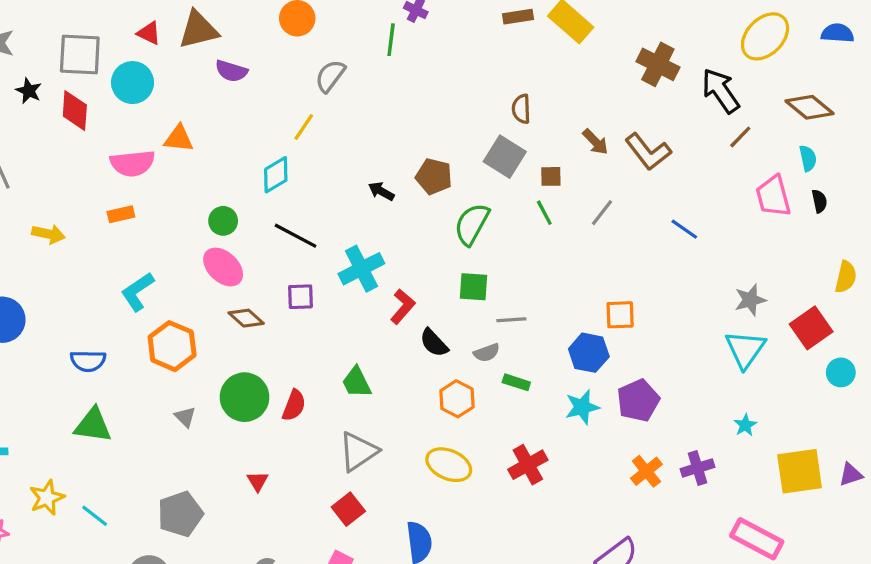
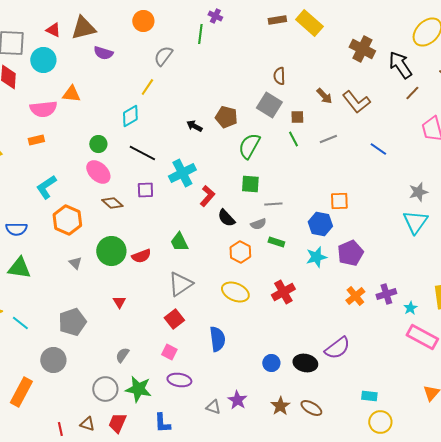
gray line: (602, 213) -> (328, 139), turned 30
red semicircle: (294, 405) -> (141, 256), turned 48
cyan star: (745, 425) -> (410, 308), moved

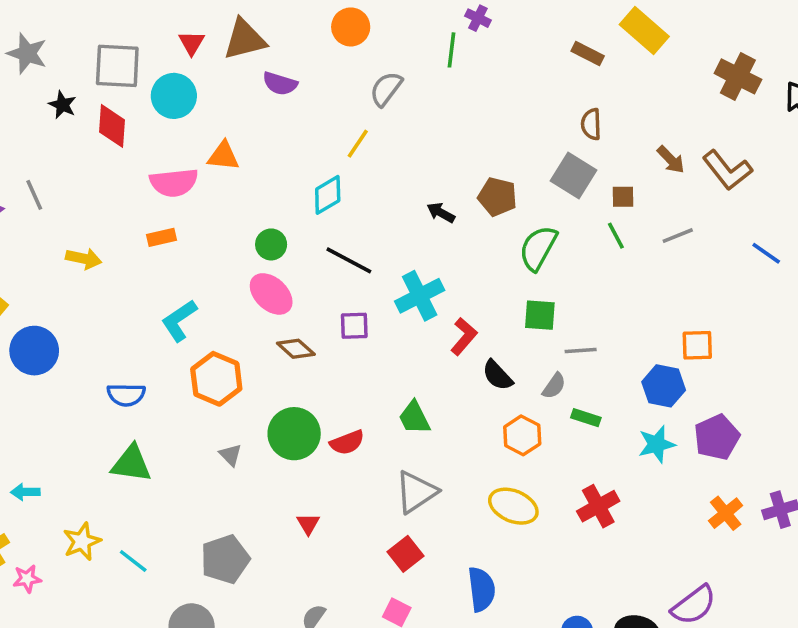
brown rectangle: (277, 20) -> (588, 53), moved, turned 36
red triangle: (53, 30) -> (192, 43), turned 35
gray semicircle: (258, 224) -> (554, 386), turned -35

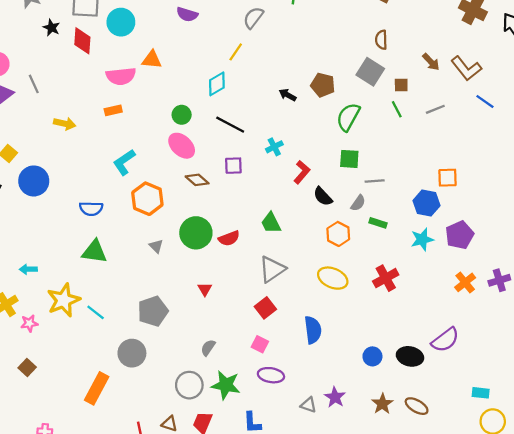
blue line: (766, 253) -> (485, 102), moved
cyan cross: (420, 296) -> (274, 147), size x0.6
yellow star: (82, 541) -> (64, 300), size x1.4

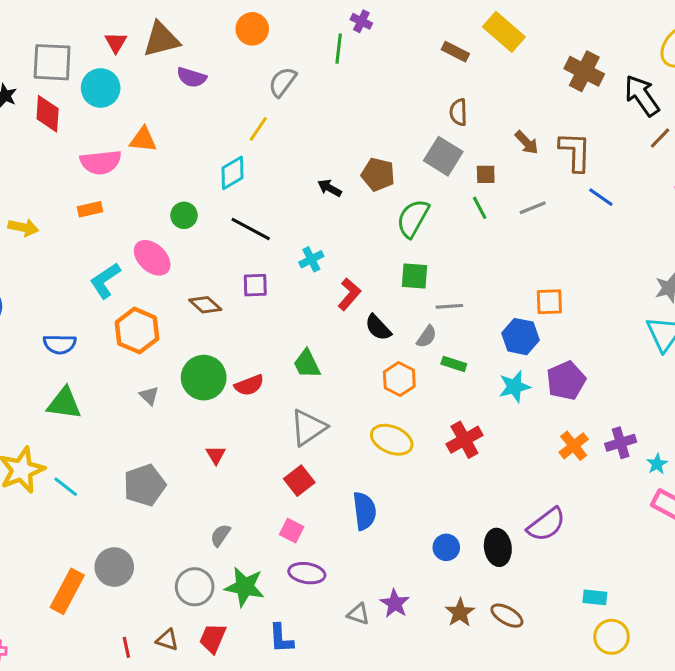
brown L-shape: (466, 68) -> (575, 152), turned -140
pink ellipse: (182, 146) -> (152, 258), moved
gray circle: (132, 353) -> (114, 567), moved
black ellipse: (410, 356) -> (498, 547), turned 70

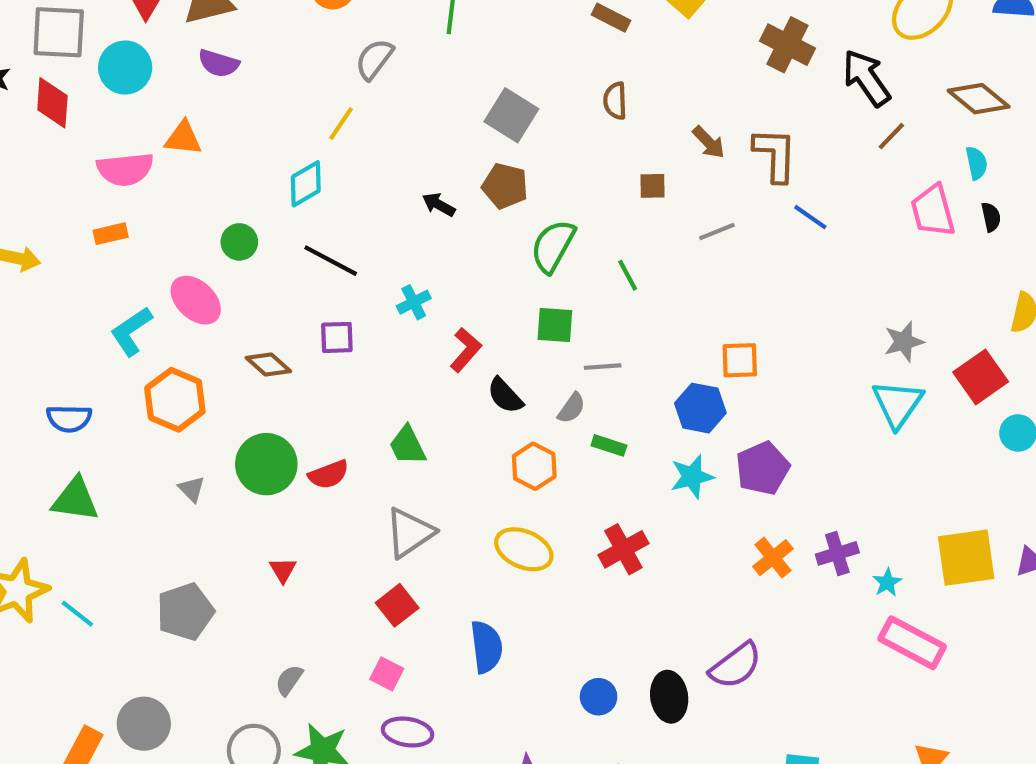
purple semicircle: (192, 77) -> (219, 63), moved
gray square: (443, 156) -> (511, 115), moved
green line: (480, 208) -> (628, 275), moved

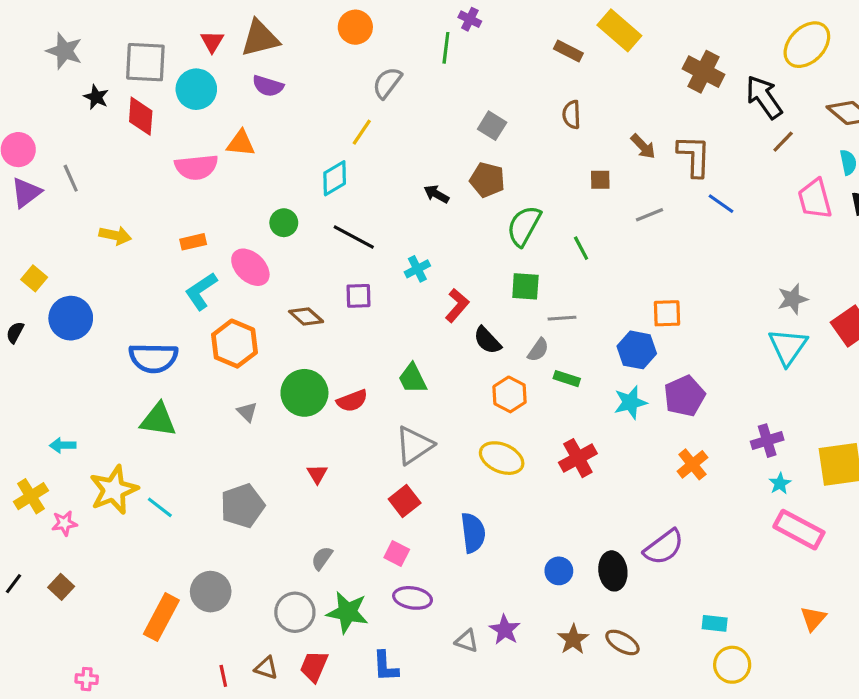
gray square: (511, 115) -> (492, 126), size x0.7
orange rectangle: (111, 234) -> (193, 242), moved
blue semicircle: (69, 418) -> (153, 358), size x1.4
purple cross: (837, 553) -> (767, 441), moved

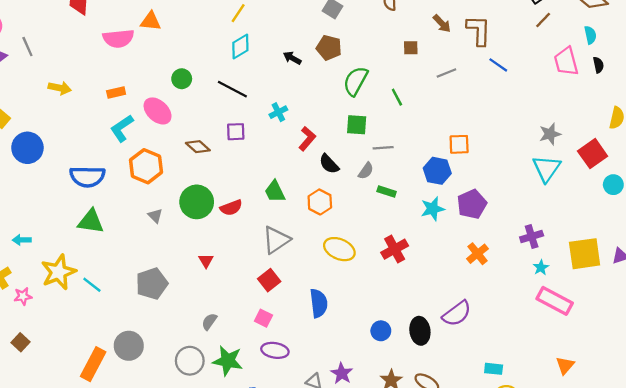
cyan diamond: (335, 178) -> (240, 47), moved
orange hexagon: (510, 394) -> (320, 202), moved

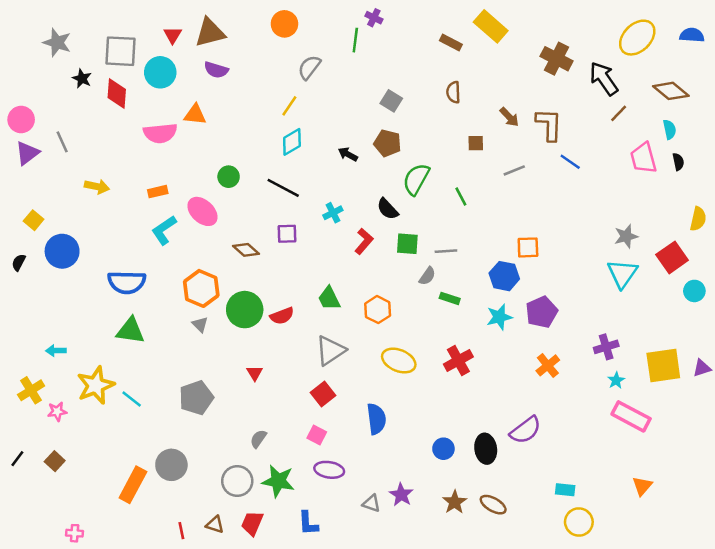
green square: (357, 125) -> (407, 244), moved
black semicircle: (329, 164) -> (388, 209), moved
orange hexagon: (146, 166) -> (201, 288), moved

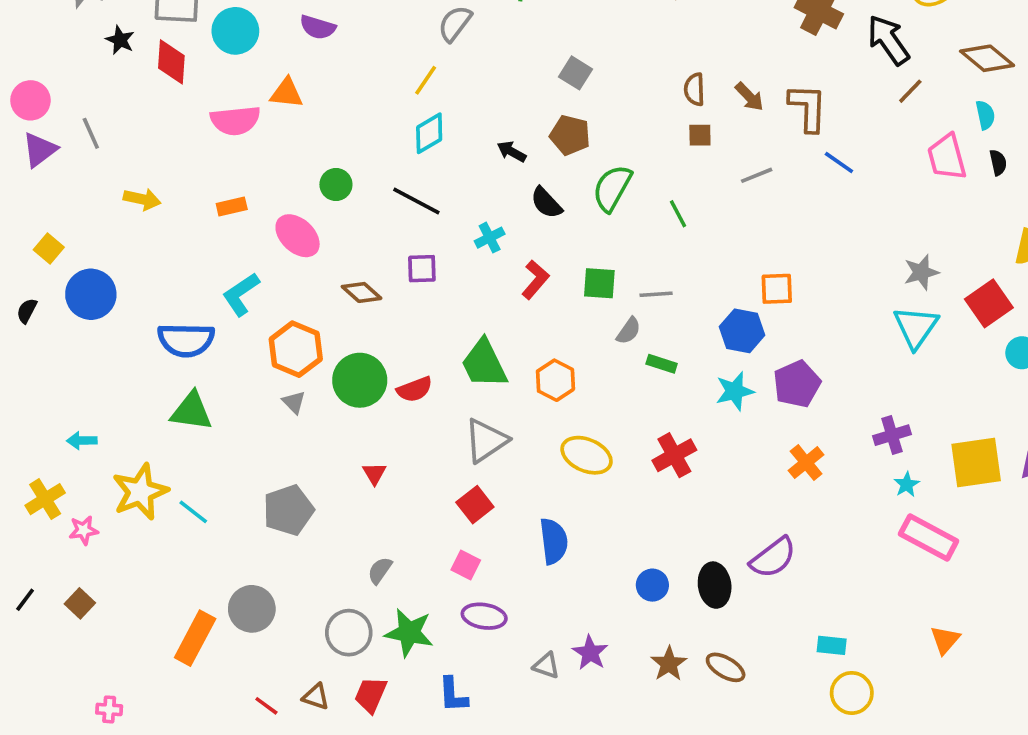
brown semicircle: (453, 92) -> (694, 89), moved
black semicircle: (388, 209) -> (546, 203), moved
cyan L-shape: (164, 230) -> (241, 294), moved
green trapezoid: (329, 298) -> (484, 364), size x1.4
red line: (181, 531) -> (266, 706), turned -42

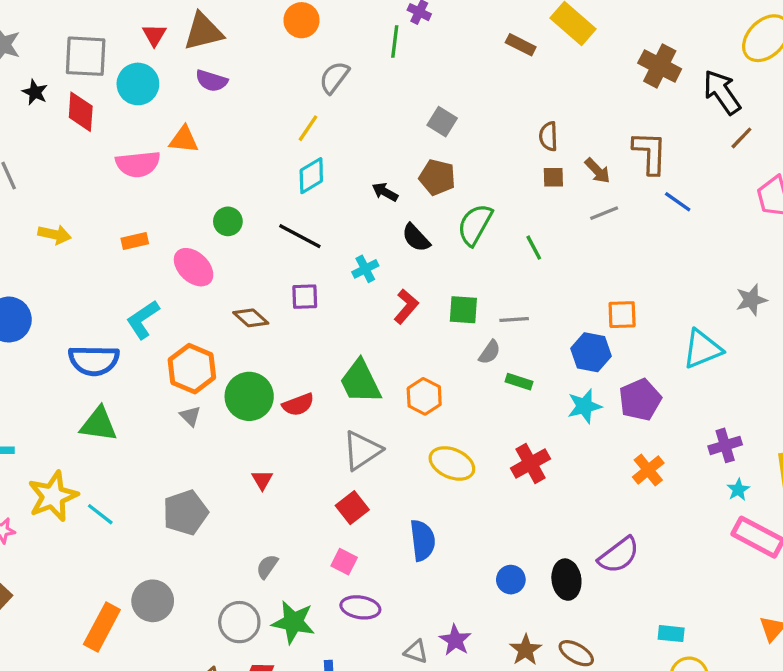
brown arrow: (749, 97) -> (598, 171), moved
cyan triangle: (916, 327) -> (702, 349), moved, turned 33

